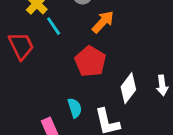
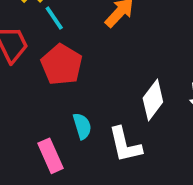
red pentagon: (90, 61) -> (62, 65), moved

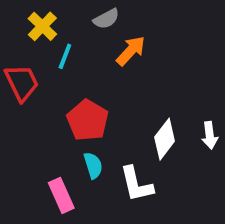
cyan line: (54, 18) -> (65, 56), turned 55
red pentagon: (62, 65) -> (88, 120), moved

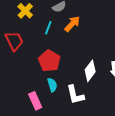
cyan line: (65, 56) -> (48, 28), moved

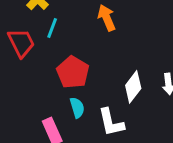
orange arrow: (72, 24) -> (107, 18), turned -66
cyan line: (48, 28) -> (52, 28), moved

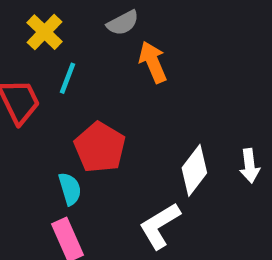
cyan semicircle: (77, 108) -> (70, 189), moved
white L-shape: (111, 122) -> (160, 226), turned 72

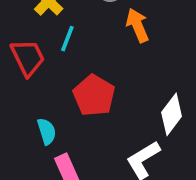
cyan semicircle: (70, 189) -> (47, 131), moved

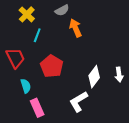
red trapezoid: (28, 58) -> (15, 58), moved

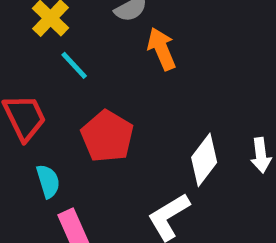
cyan line: (37, 35) -> (74, 65), turned -64

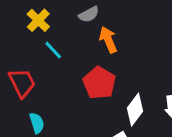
red pentagon: (107, 136) -> (99, 83), moved

